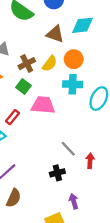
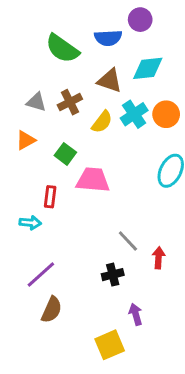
orange circle: (74, 59) -> (166, 114), moved
brown cross: (27, 64) -> (70, 102), moved
cyan cross: (73, 84) -> (134, 114), moved, turned -36
red rectangle: (13, 117) -> (50, 197), turned -32

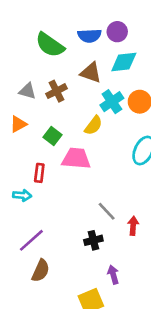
purple circle: (140, 20) -> (117, 32), moved
yellow semicircle: (102, 122) -> (93, 125), moved

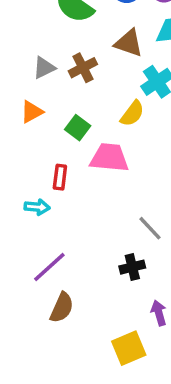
gray triangle: (27, 91) -> (44, 68), turned -42

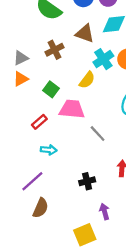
gray triangle: (44, 68) -> (21, 58), moved
red rectangle: (60, 177) -> (39, 122), turned 42
cyan arrow: (37, 207) -> (49, 150), moved
gray line: (150, 228) -> (98, 134), moved

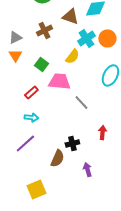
orange triangle: (21, 79) -> (15, 55), turned -32
cyan arrow: (49, 150) -> (31, 117), moved
brown semicircle: (41, 208) -> (57, 158), moved
yellow square: (85, 235) -> (36, 189), moved

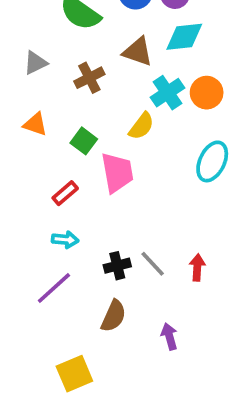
gray triangle: (15, 37) -> (35, 63), moved
orange triangle: (15, 55) -> (35, 124), turned -40
pink trapezoid: (59, 81) -> (117, 173), turned 75
gray line: (81, 102) -> (153, 264), moved
black cross: (72, 143) -> (117, 266), moved

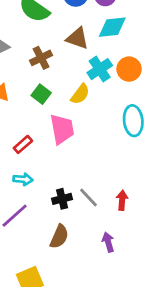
green square: (84, 141) -> (41, 94), moved
cyan ellipse: (212, 161) -> (133, 121), turned -32
purple arrow: (169, 336) -> (108, 242), moved

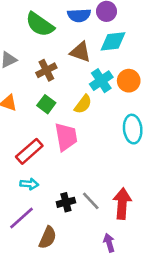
red rectangle: (23, 144) -> (29, 151), size x1.5
red arrow: (122, 200) -> (122, 204), size x1.6
brown semicircle: (59, 237) -> (48, 238), moved

